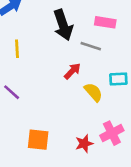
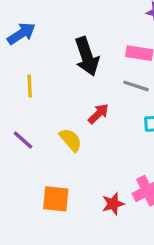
gray line: (91, 46) -> (136, 86), moved
yellow semicircle: (93, 92) -> (70, 140), moved

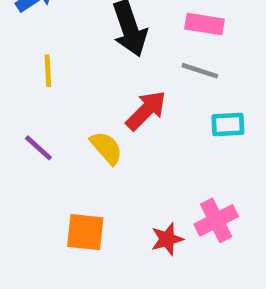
red arrow: (98, 114) -> (146, 110), size x1.4

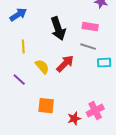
cyan rectangle: (228, 125) -> (104, 63), moved
yellow semicircle: (106, 148) -> (42, 67), moved
orange square: (85, 232) -> (46, 106), moved

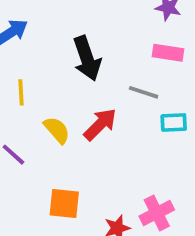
pink rectangle: (90, 27) -> (168, 53), moved

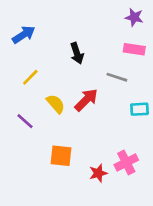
black arrow: (87, 58) -> (77, 53), size x0.7
yellow line: (21, 92) -> (30, 77), turned 48
cyan rectangle: (174, 122) -> (140, 109), moved

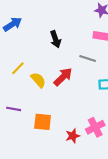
yellow line: (30, 77) -> (18, 68), moved
purple line: (25, 121) -> (14, 109), moved, turned -32

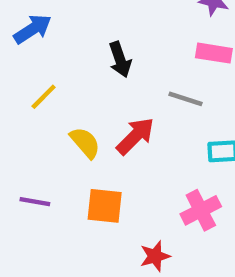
yellow line: (18, 68) -> (44, 97), moved
orange square: (43, 122) -> (105, 206), moved
pink cross: (95, 127) -> (201, 210), moved

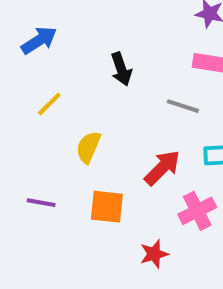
red arrow: (135, 136) -> (162, 168), moved
yellow semicircle: (85, 143) -> (88, 147), turned -116

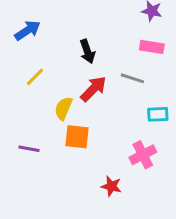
red arrow: (162, 168) -> (93, 89), moved
orange square: (107, 207) -> (77, 137), moved
red star: (154, 254) -> (111, 186), turned 30

